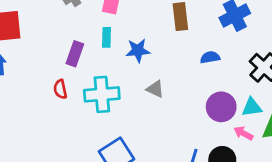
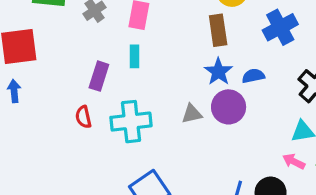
blue star: (138, 50) -> (218, 72), moved, turned -30
gray triangle: (155, 89) -> (192, 114), turned -36
purple circle: (221, 107) -> (229, 107), moved

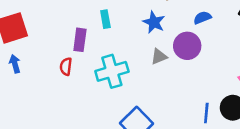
blue star: (218, 72) -> (154, 22), moved
red semicircle: (83, 117) -> (66, 67), moved, turned 30

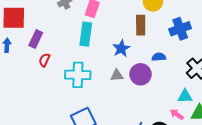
cyan rectangle: (105, 19) -> (86, 34), size x1.6
purple rectangle: (80, 40) -> (36, 39), moved

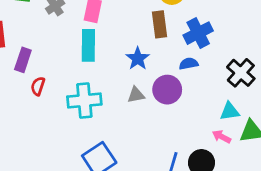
blue cross: (180, 29) -> (198, 33), moved

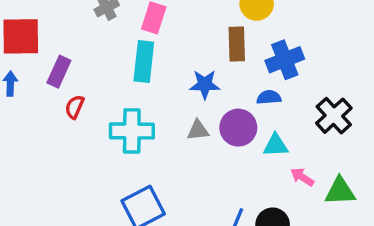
blue star: (138, 58) -> (205, 84), turned 30
cyan triangle: (230, 111) -> (276, 145), moved
pink arrow: (222, 137) -> (302, 177), moved

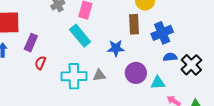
cyan rectangle: (144, 62) -> (80, 36), turned -45
blue semicircle: (269, 97) -> (170, 57), moved
gray triangle: (198, 130) -> (99, 75), moved

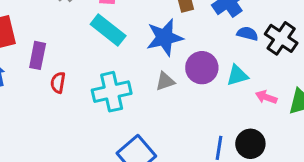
blue star: (116, 48) -> (165, 37), size x1.4
blue semicircle: (170, 57) -> (247, 34), turned 32
gray triangle: (99, 75) -> (165, 81), moved

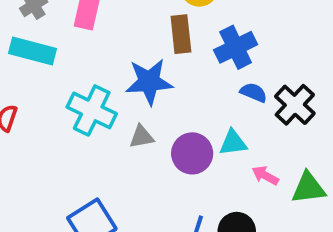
cyan rectangle: (108, 30) -> (32, 51), moved, turned -32
purple circle: (202, 68) -> (192, 153), moved
cyan cross: (112, 92) -> (92, 110), moved, turned 30

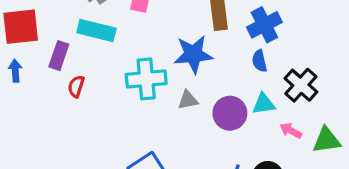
blue semicircle: (254, 92) -> (259, 61), moved, turned -125
black cross: (295, 105) -> (301, 85), moved
cyan cross: (92, 110) -> (146, 79), turned -30

